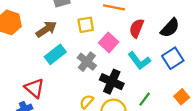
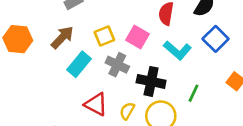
yellow square: (86, 25) -> (104, 36), moved
red triangle: (34, 88) -> (96, 104), moved

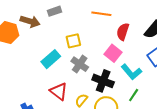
brown arrow: (62, 37) -> (30, 21), moved, turned 54
pink square: (137, 37) -> (113, 53), moved
cyan L-shape: (177, 50) -> (131, 72), moved

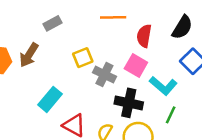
brown arrow: (30, 21) -> (29, 55), moved, turned 114
cyan rectangle: (51, 59) -> (50, 99), moved
gray cross: (80, 64) -> (104, 75), moved

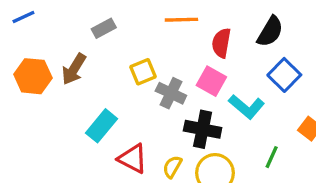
green line: (171, 115) -> (272, 157), moved

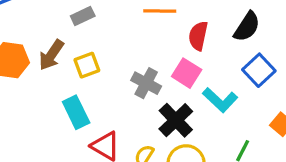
yellow square: (143, 72) -> (87, 65), moved
cyan rectangle: (101, 126) -> (76, 112), turned -68
black cross: (203, 129) -> (176, 120), turned 32

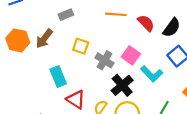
red semicircle: (198, 36) -> (146, 23), moved, turned 120
yellow square: (87, 65) -> (81, 46), moved, turned 35

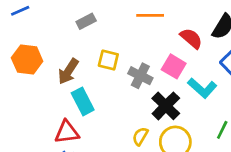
red semicircle: (146, 23) -> (191, 38), moved
brown arrow: (44, 39) -> (68, 71), moved
red triangle: (76, 99) -> (67, 132), moved, turned -36

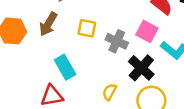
brown arrow: (68, 71) -> (48, 24), moved
yellow semicircle: (140, 136) -> (109, 92), moved

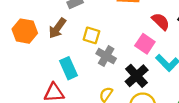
gray cross: (117, 41) -> (106, 56), moved

